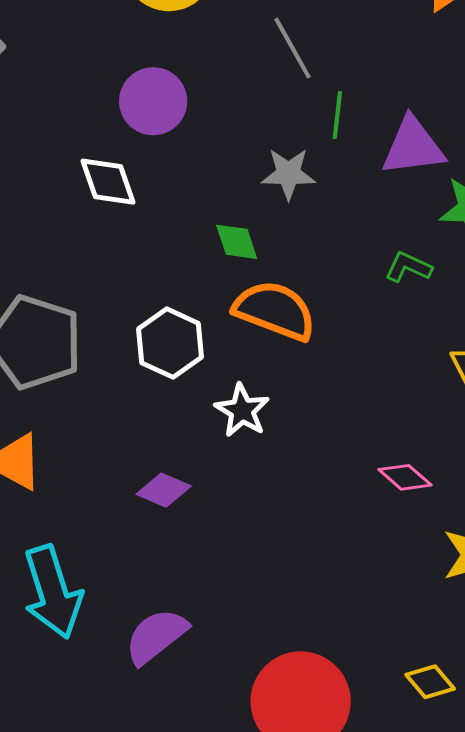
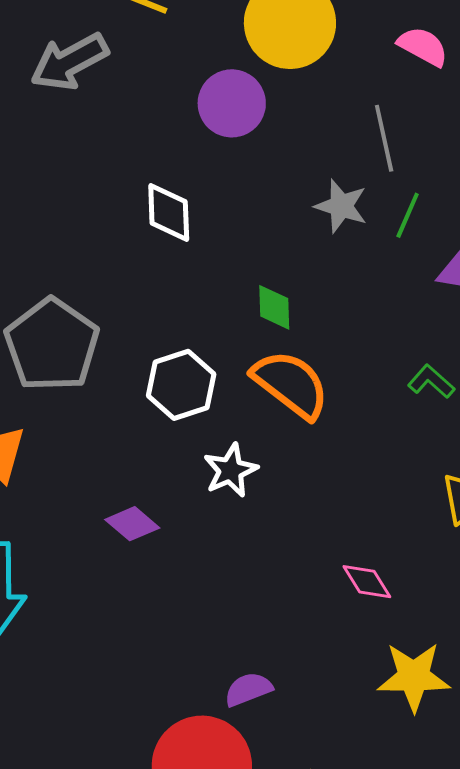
purple circle: (153, 101) -> (232, 103), moved
gray star: (288, 174) -> (341, 206), moved
purple semicircle: (156, 636) -> (248, 689), moved, size x0.7

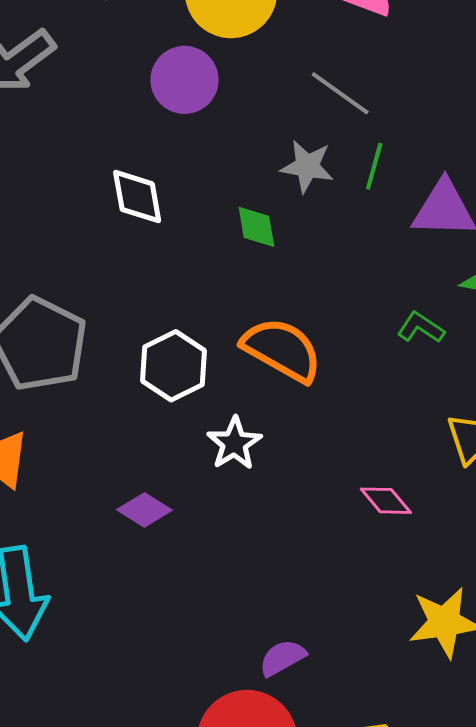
gray line: (384, 138) -> (340, 93), turned -34
green diamond: (274, 307) -> (256, 227), moved
pink diamond: (367, 582) -> (386, 501), moved

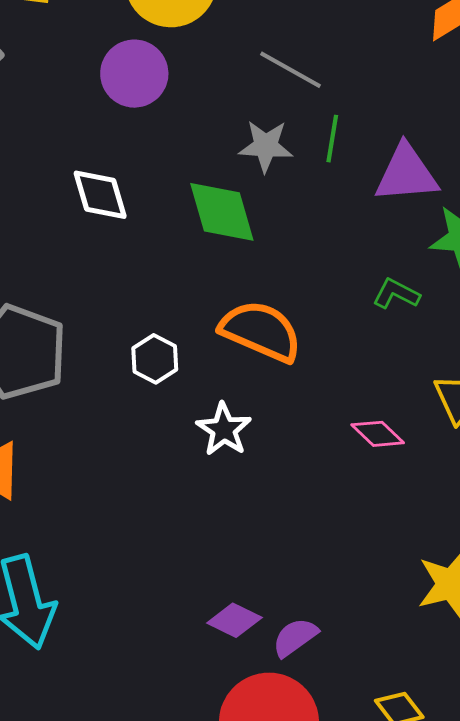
green diamond: (256, 227) -> (222, 212), size x1.6
white hexagon: (174, 366) -> (155, 359), size x0.7
pink diamond: (386, 501) -> (378, 434), moved
purple diamond: (144, 510) -> (234, 620), moved

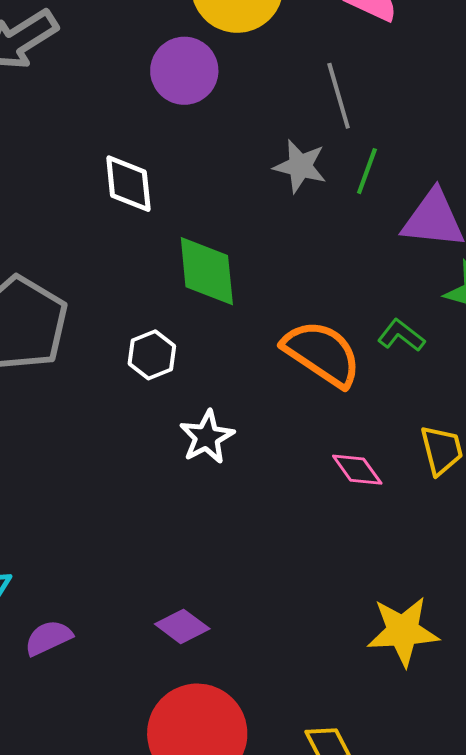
gray line: (291, 70) -> (339, 96), turned 34
green diamond: (222, 212) -> (207, 271), moved
orange semicircle: (261, 331) -> (322, 353), moved
purple semicircle: (295, 637) -> (48, 638), moved

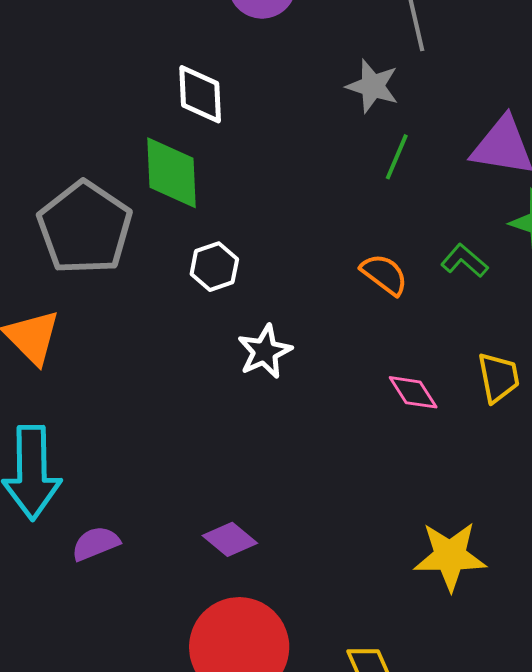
green line: (367, 171) -> (397, 157), moved
green diamond: (207, 271) -> (172, 173), moved
orange semicircle: (322, 353) -> (384, 274), size x0.6

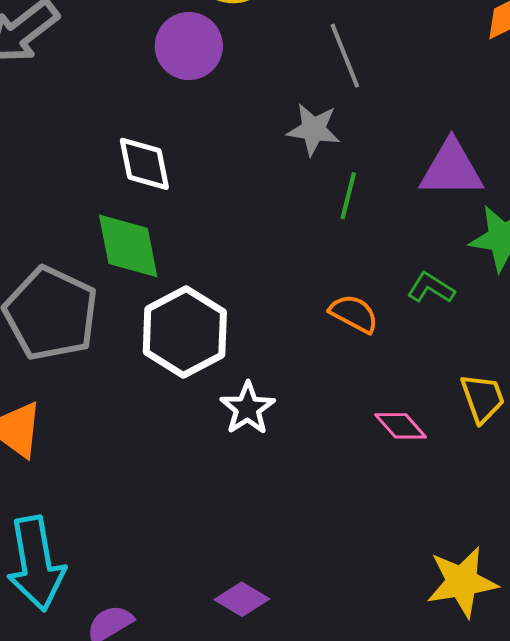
white hexagon: (214, 267) -> (185, 332), size x1.8

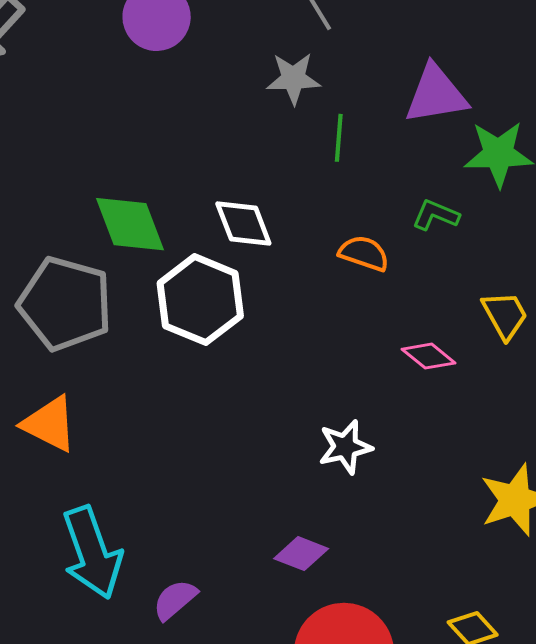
white diamond: (144, 164) -> (243, 224), moved
white star: (248, 408) -> (345, 447), moved, turned 30

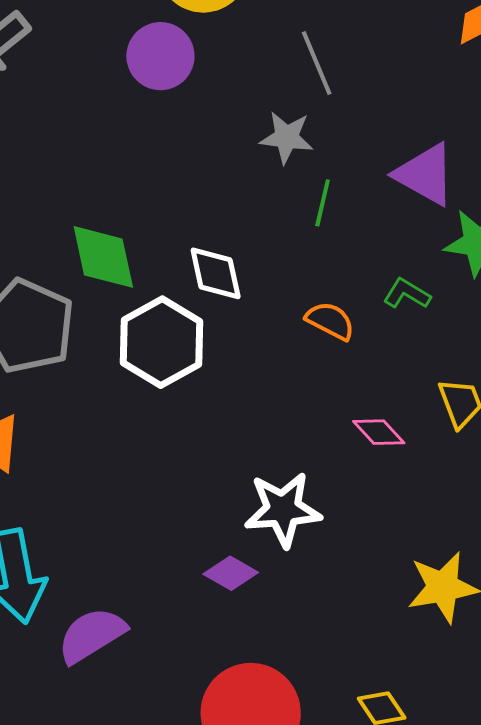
purple triangle: (436, 94) -> (425, 174), turned 30
white star: (345, 447) -> (283, 509), size x1.4
purple diamond: (301, 554) -> (231, 573), moved
purple semicircle: (175, 600) -> (92, 635), size x1.5

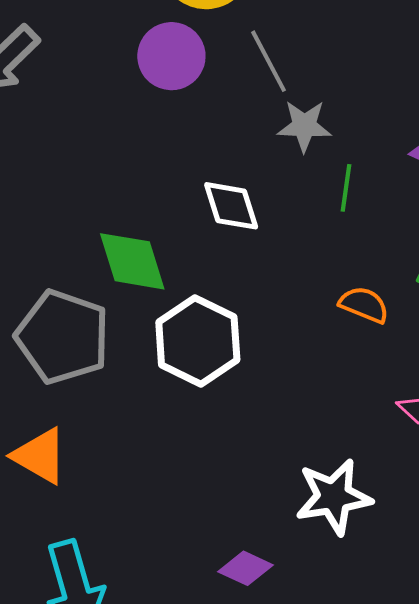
gray line: (317, 63) -> (268, 61), moved
white diamond: (216, 273) -> (231, 206), moved
purple diamond: (231, 573) -> (245, 568), moved

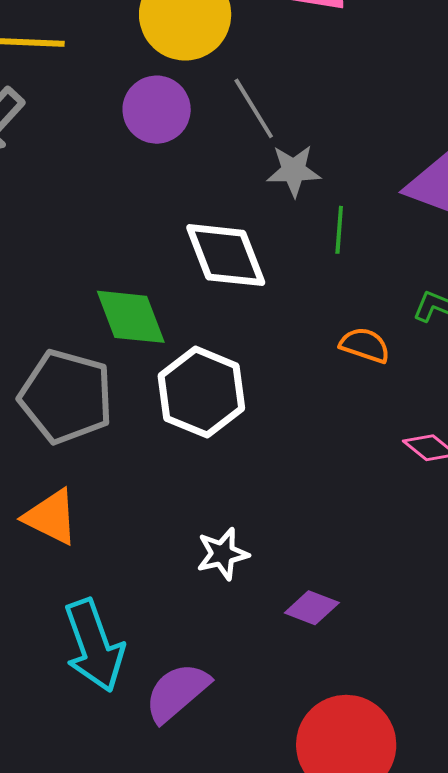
white diamond: (231, 206) -> (226, 255), size x1.4
white star: (334, 497) -> (223, 554), moved, size x0.7
purple diamond: (245, 568) -> (312, 608), moved

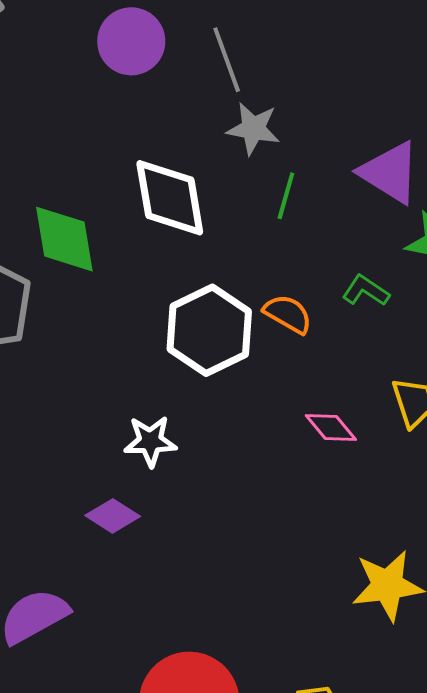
white hexagon: (201, 392) -> (209, 330), moved
white star: (223, 554) -> (150, 441), moved
purple diamond: (312, 608) -> (113, 516), moved

